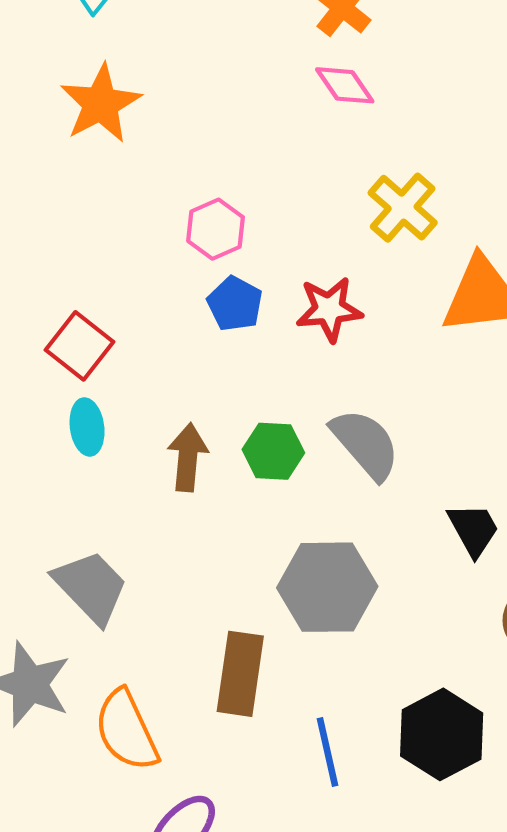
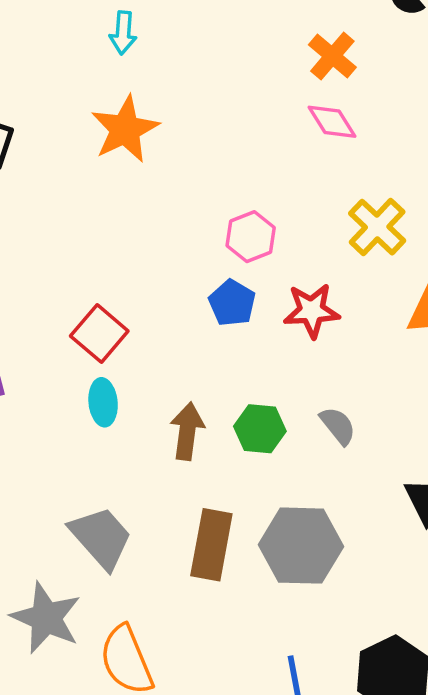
pink hexagon: (216, 229) -> (251, 237), moved
gray semicircle: (365, 444) -> (338, 426), size x0.6
brown rectangle: (240, 674) -> (211, 545), moved

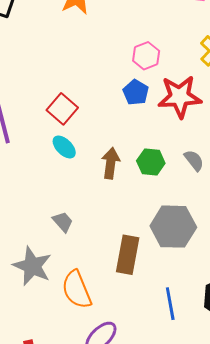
red star: (312, 311) -> (180, 97), size x1.4
cyan ellipse: (103, 402) -> (64, 147), turned -40
gray trapezoid: (101, 538) -> (63, 222), size x0.6
brown rectangle: (211, 545) -> (128, 255), moved

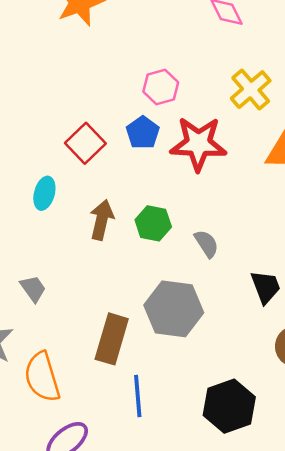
red square: (62, 109) -> (85, 143), moved
cyan ellipse: (64, 147) -> (44, 193), turned 55
gray semicircle: (194, 160) -> (206, 244), moved
blue line: (170, 304) -> (138, 396), moved

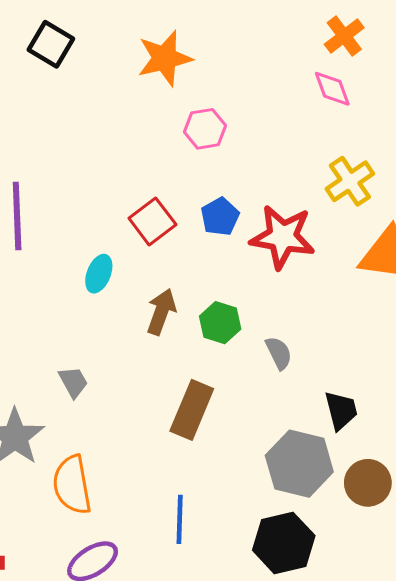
pink hexagon: (161, 87) -> (205, 129), moved
gray hexagon: (174, 309) -> (299, 464), moved
brown rectangle: (112, 339) -> (192, 410), moved

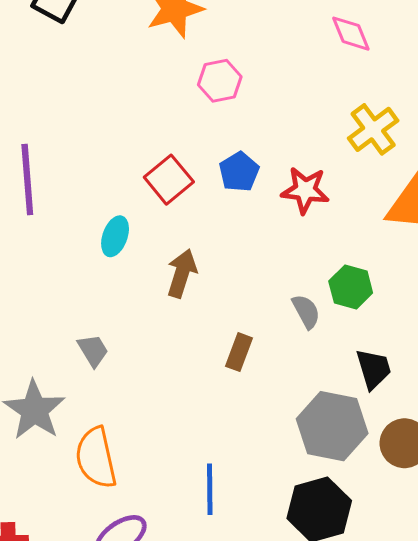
red star: (283, 237) -> (305, 190), size x0.7
green hexagon: (220, 323) -> (351, 287), moved
brown rectangle: (192, 410) -> (239, 352), moved, size x0.6

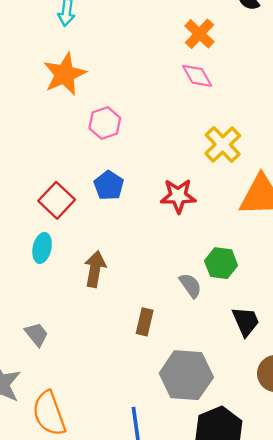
blue pentagon: (239, 172) -> (109, 185), moved
red square: (169, 180) -> (57, 200), moved
gray hexagon: (332, 426) -> (186, 375), moved

